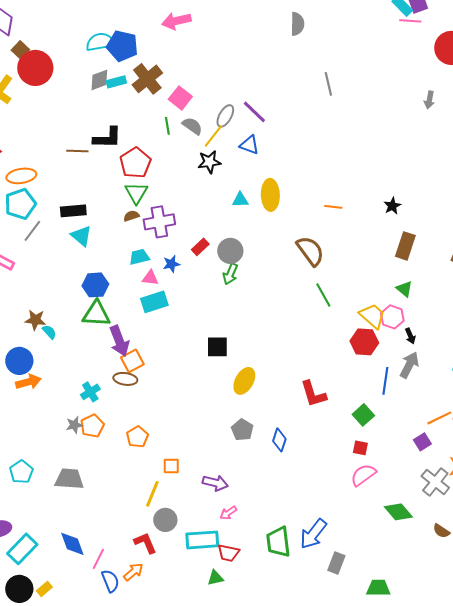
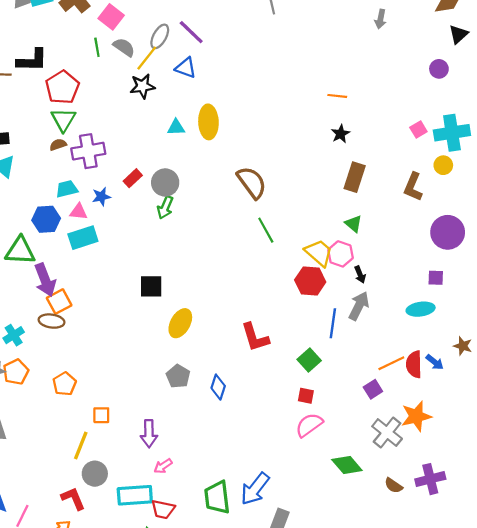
orange line: (333, 207) -> (337, 96), moved
blue hexagon: (95, 285) -> (46, 219), moved
purple arrow: (215, 483) -> (149, 434), turned 75

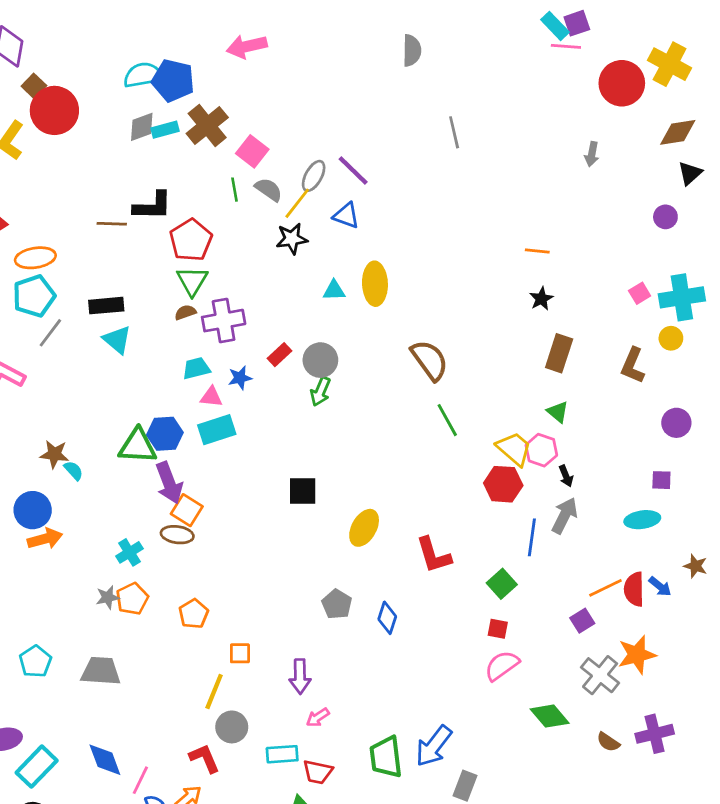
blue hexagon: (46, 219) -> (165, 434), moved
purple circle: (448, 232) -> (676, 423), size x0.7
orange square: (59, 302) -> (187, 510), turned -30
yellow ellipse: (180, 323) -> (364, 528), moved
cyan rectangle: (135, 495) -> (282, 754), size x0.7

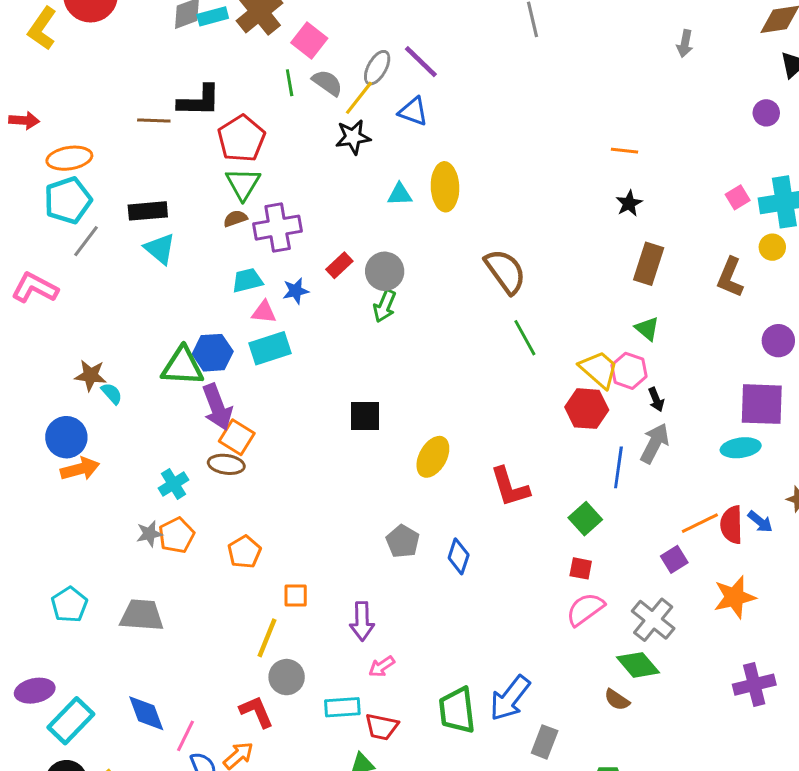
purple square: (661, 480) -> (762, 404), size x2.0
gray cross: (600, 675) -> (653, 620), moved
brown semicircle: (608, 742) -> (617, 700), moved

